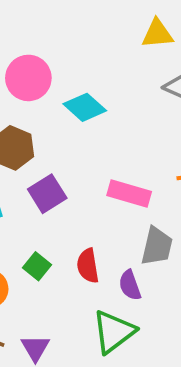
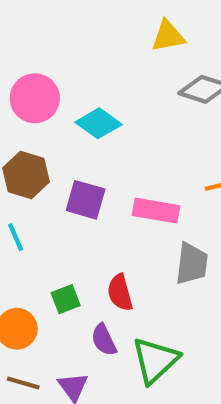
purple square: (47, 194) -> (86, 200), moved, turned -36
green square: (37, 266) -> (66, 299), turned 36
purple semicircle: (130, 285) -> (104, 340), moved

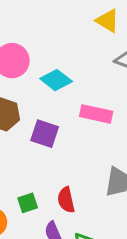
yellow triangle: (168, 36) -> (108, 21), turned 40
pink rectangle: (156, 211) -> (96, 114), moved

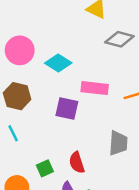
purple square: (45, 134) -> (67, 109), moved

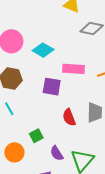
red semicircle: (77, 163) -> (69, 117), moved

